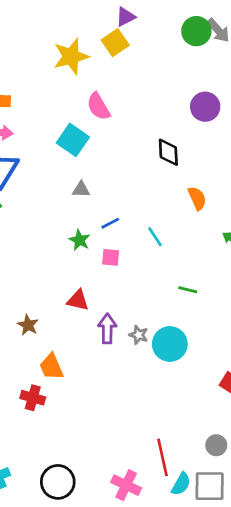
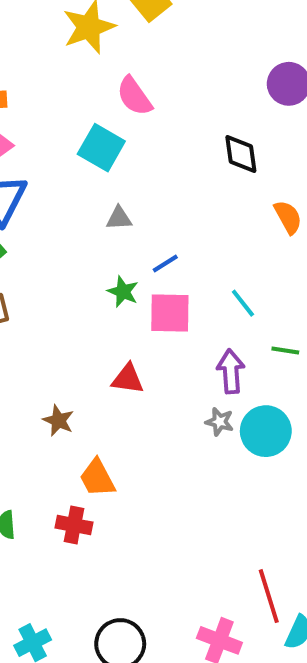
cyan line: (155, 237) -> (243, 303), moved
pink square: (111, 257) -> (170, 313), size x1.6
purple arrow: (107, 329) -> (231, 371), moved

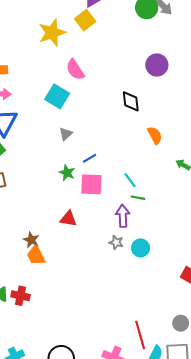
gray triangle: (119, 218) -> (66, 134), turned -40
green line: (285, 350) -> (138, 198), moved
cyan circle: (266, 431) -> (141, 248), size x0.7
orange trapezoid: (97, 478) -> (36, 255), moved
red cross: (74, 525) -> (20, 296), moved

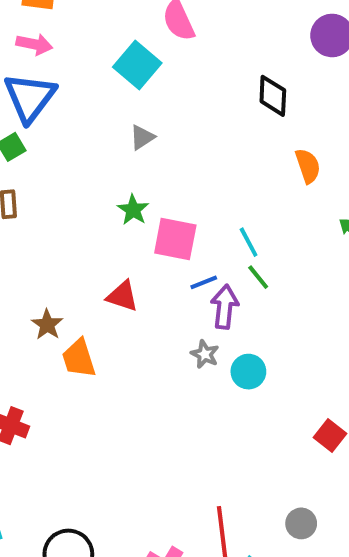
blue line: (90, 158) -> (204, 282), moved
green line: (138, 198) -> (258, 277), turned 32
orange trapezoid: (36, 255) -> (79, 358), moved

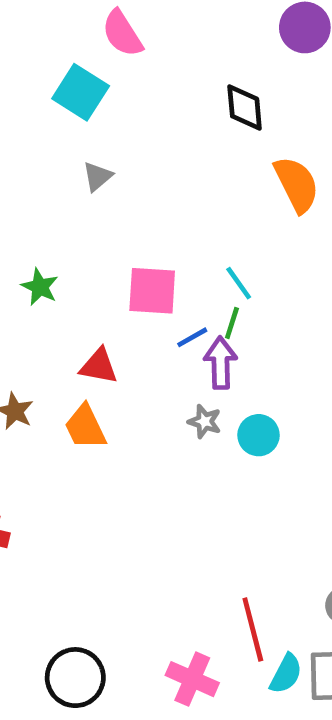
orange semicircle: (308, 166) -> (297, 184), size x1.4
green star: (133, 210) -> (40, 287), moved
green line: (258, 277) -> (232, 323), moved, turned 64
orange trapezoid: (79, 358) -> (85, 427), moved

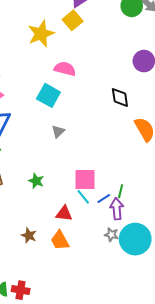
pink semicircle: (122, 33) -> (65, 69), turned 140
cyan line: (239, 283) -> (83, 197), moved
cyan circle: (259, 435) -> (135, 239), size x1.8

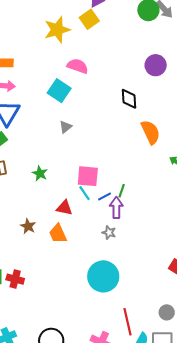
cyan circle: (135, 239) -> (103, 276), moved

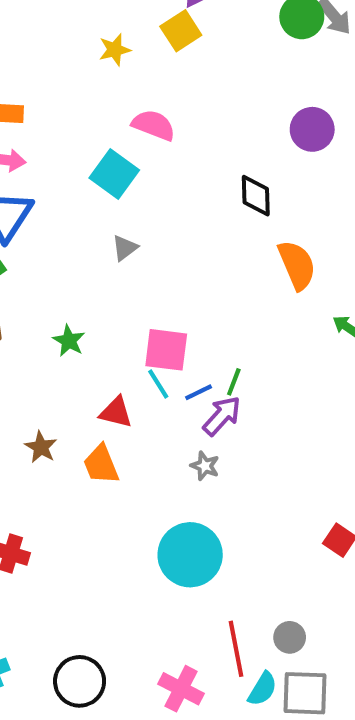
yellow star: (57, 30) -> (115, 50), size x0.6
purple arrow: (116, 208) -> (222, 416), turned 40
gray circle: (167, 312) -> (290, 637), moved

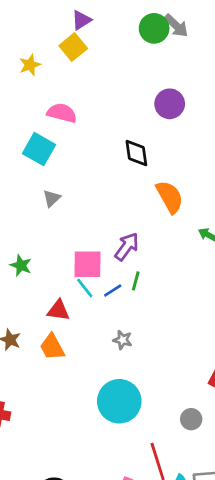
purple arrow: (222, 416) -> (127, 247), moved
gray circle: (290, 637) -> (191, 419), moved

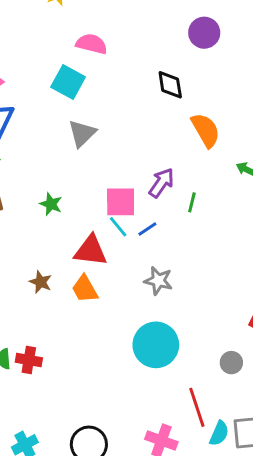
gray triangle: (52, 198) -> (82, 133), size x1.5
green line: (136, 281) -> (192, 202), moved
red triangle: (58, 310) -> (91, 251), size x1.4
gray star: (123, 340) -> (158, 281), size x1.4

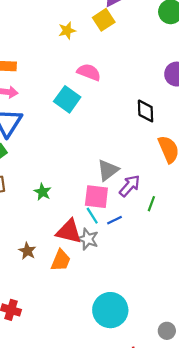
gray triangle: (82, 133) -> (108, 170), moved
gray star: (158, 281) -> (88, 239), moved
orange trapezoid: (85, 289) -> (61, 260), turned -135

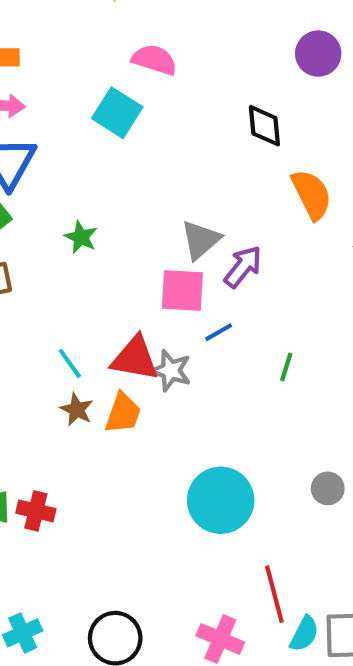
green star: (43, 192) -> (81, 237), moved
green line: (151, 204) -> (286, 367), moved
cyan line: (92, 216) -> (70, 363), moved
brown star: (27, 251) -> (77, 410), moved
gray circle: (167, 331) -> (328, 488), moved

